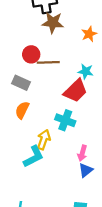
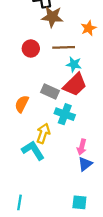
brown line: (48, 62) -> (64, 47), moved
cyan star: (86, 71) -> (74, 64), moved
gray rectangle: (21, 83) -> (50, 92), moved
cyan L-shape: (33, 157) -> (33, 150), turned -95

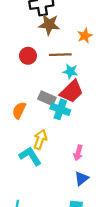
cyan cross: (65, 114) -> (60, 109), moved
blue triangle: (85, 164) -> (82, 178), moved

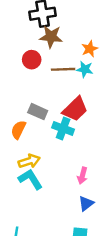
red circle: (28, 56) -> (32, 60), moved
cyan star: (70, 71) -> (85, 69), moved
gray rectangle: (47, 98) -> (38, 112), moved
yellow arrow: (40, 139) -> (29, 161), moved, turned 54

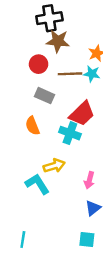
gray rectangle: (38, 112) -> (45, 96), moved
orange semicircle: (18, 130) -> (32, 126), moved, turned -48
yellow arrow: (29, 161) -> (54, 166), moved

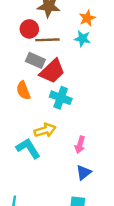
brown line: (70, 74) -> (47, 40), moved
red trapezoid: (82, 114) -> (52, 71), moved

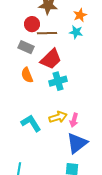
gray rectangle: (35, 60) -> (26, 47), moved
cyan cross: (61, 98) -> (58, 81), turned -36
yellow arrow: (45, 130) -> (58, 117), moved
blue triangle: (84, 172) -> (77, 143), size x1.6

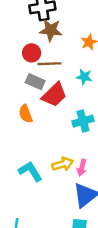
cyan star: (76, 32) -> (84, 77), moved
gray rectangle: (26, 47) -> (35, 82), moved
cyan cross: (58, 81) -> (83, 121), moved

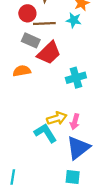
cyan star: (84, 77) -> (74, 20), moved
orange semicircle: (26, 114) -> (22, 71), turned 102
cyan L-shape: (30, 171) -> (45, 133), moved

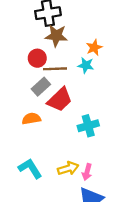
gray rectangle: (31, 40) -> (41, 87), turned -66
cyan L-shape: (45, 133) -> (30, 168), moved

